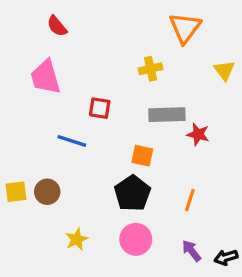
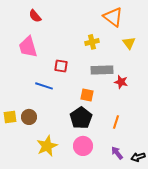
orange triangle: (185, 28) -> (113, 17), turned -30
yellow triangle: (224, 70) -> (129, 43), moved
yellow star: (77, 239) -> (47, 146), size x1.5

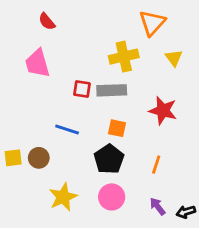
orange triangle: (113, 17) -> (152, 23), turned 35
yellow cross: (92, 42) -> (124, 57), size x1.5
gray rectangle: (102, 70) -> (112, 90), moved
red star: (121, 82) -> (163, 111), size x1.5
blue line: (44, 86) -> (67, 129), moved

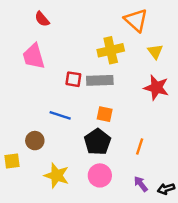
orange triangle: (152, 23) -> (136, 20), turned -30
red star: (163, 111) -> (156, 88), moved
yellow square: (13, 158) -> (12, 161), moved
yellow star: (63, 197) -> (57, 175), turned -30

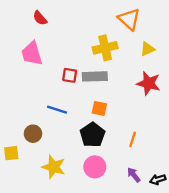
yellow triangle: (155, 52) -> (147, 49), turned 42

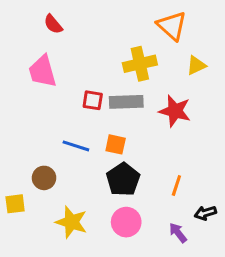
red star: (149, 83) -> (175, 111), moved
orange square: (99, 108) -> (116, 144), moved
black arrow: (158, 179) -> (205, 213), moved

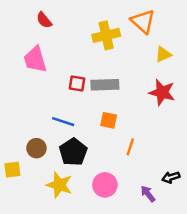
yellow cross: (140, 64) -> (106, 35), moved
red star: (175, 111) -> (162, 92), moved
orange square: (116, 144) -> (109, 120), moved
black pentagon: (123, 179) -> (73, 152), moved
orange line: (176, 186) -> (130, 147), moved

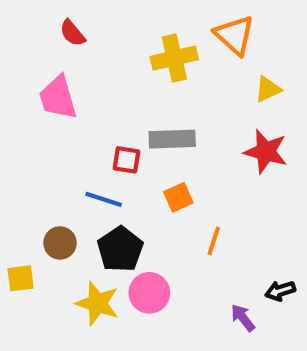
red square: (77, 84) -> (126, 160), moved
orange square: (109, 120) -> (178, 197), turned -36
pink circle: (105, 185) -> (149, 293), moved

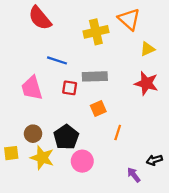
red semicircle: (72, 33) -> (40, 18), size x1.6
pink trapezoid: (58, 98) -> (32, 88), moved
blue line: (104, 199) -> (57, 60), moved
yellow star: (97, 303) -> (42, 158), moved

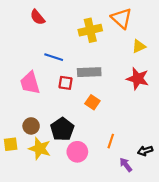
red semicircle: (40, 18) -> (38, 17), size x0.7
orange square: (98, 108) -> (92, 102), turned -32
orange line: (118, 133) -> (111, 141), moved

